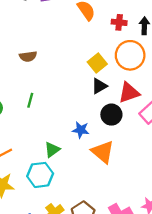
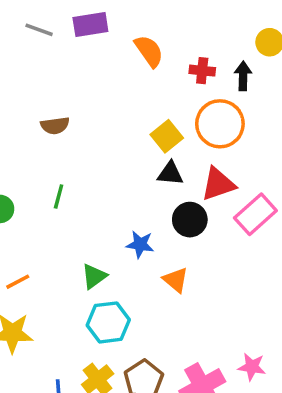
black triangle: (99, 86) -> (170, 173), turned 35
orange triangle: (103, 152) -> (176, 280), size x0.7
cyan hexagon: (40, 175) -> (108, 322), moved

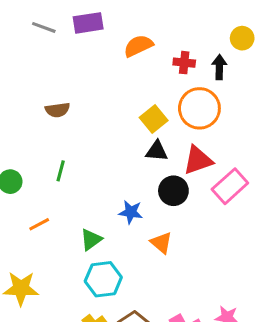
orange semicircle: (149, 51) -> (138, 46), turned -80
orange line: (18, 282) -> (39, 224), moved

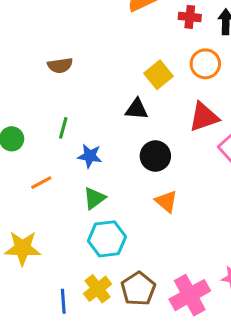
orange circle: (199, 108) -> (205, 64), size x0.7
black triangle: (157, 151) -> (137, 109), moved
black circle: (173, 191) -> (155, 156), moved
blue star: (131, 212) -> (90, 156), moved

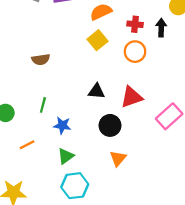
orange circle: (205, 64) -> (135, 52), moved
yellow square: (158, 75) -> (98, 40), moved
red triangle: (204, 117) -> (132, 97), moved
orange triangle: (166, 201) -> (118, 158), turned 30

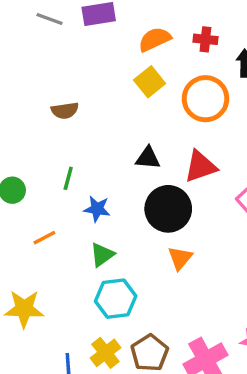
red cross: (135, 24) -> (205, 39), moved
orange circle: (135, 52) -> (205, 99), size x1.4
black circle: (110, 125) -> (168, 209), size x1.4

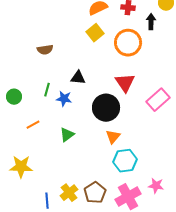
black triangle: (148, 158) -> (78, 78), moved
red triangle: (200, 166) -> (125, 83), turned -45
blue star: (97, 209) -> (64, 99), moved
cyan hexagon: (116, 299) -> (125, 161), moved

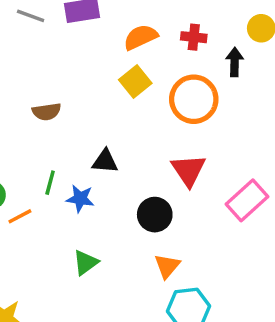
black circle: (106, 108) -> (155, 215), size x0.7
orange line: (33, 125) -> (20, 216), moved

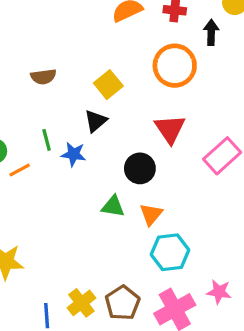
yellow square: (135, 81) -> (108, 85), moved
black triangle: (105, 161) -> (96, 121), turned -45
green line: (50, 183) -> (47, 140), turned -30
green triangle: (86, 262) -> (113, 206), moved, turned 45

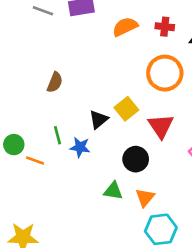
brown semicircle: (43, 77) -> (55, 82), turned -60
yellow square: (108, 85) -> (126, 109), moved
orange line: (20, 170) -> (35, 160), turned 48

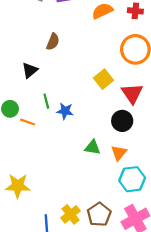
brown semicircle: (55, 82) -> (53, 42), moved
black triangle: (99, 119) -> (30, 70), moved
black circle: (136, 159) -> (122, 121), moved

